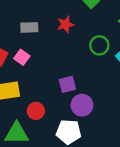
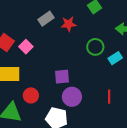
gray rectangle: (29, 27) -> (46, 19), moved, turned -42

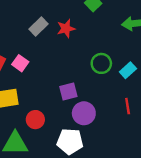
green circle: (95, 47) -> (101, 63), moved
cyan rectangle: (115, 58) -> (128, 70), moved

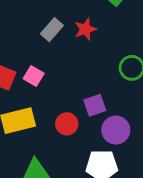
red circle: (35, 120) -> (67, 124), moved

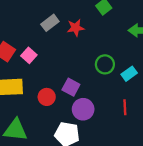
purple square: (95, 105) -> (71, 87), turned 36

